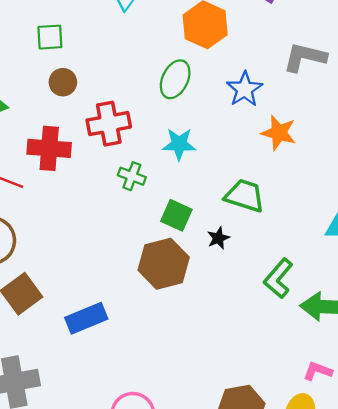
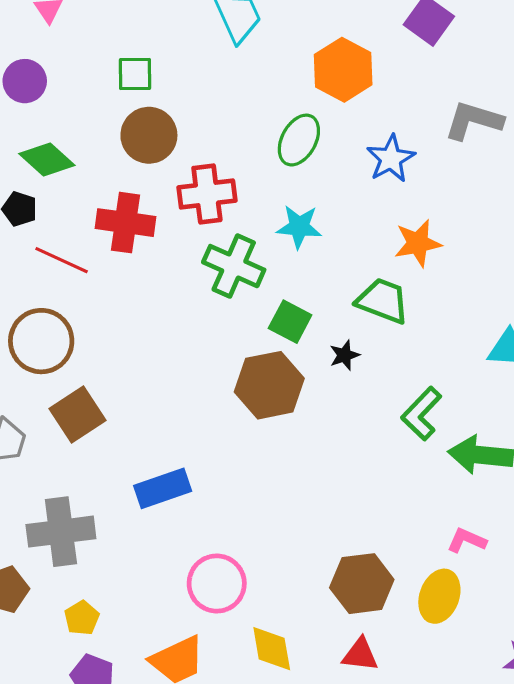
brown circle: (63, 82) -> (149, 135), size x1.5
orange star: (279, 133) -> (418, 243), moved, turned -30
green cross: (132, 176) -> (234, 266), size x1.6
blue rectangle: (86, 318) -> (163, 488), moved

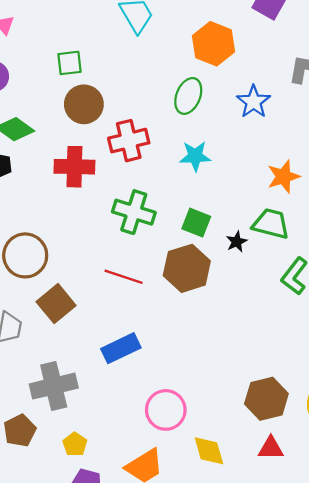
orange star: (418, 243) -> (283, 177), moved
red line: (62, 260) -> (124, 277), moved
green cross: (234, 266) -> (134, 212), moved
green trapezoid: (383, 301) -> (271, 224), moved

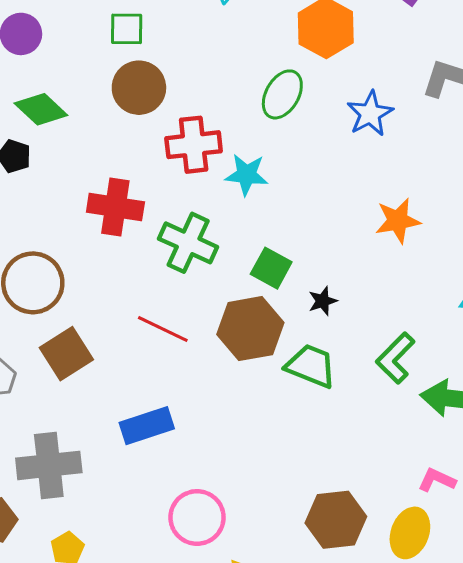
cyan star: (195, 156) -> (247, 175), moved
red cross: (74, 167) -> (115, 207), moved
green trapezoid: (271, 224) -> (311, 366), moved

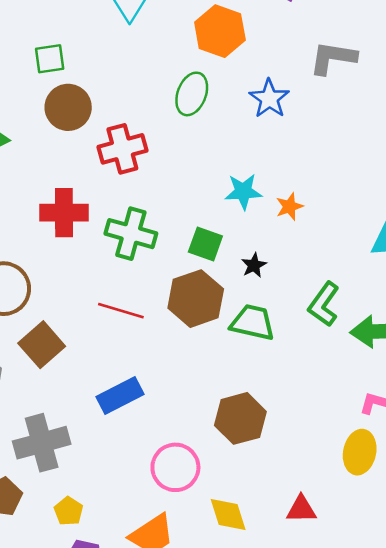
cyan star: (247, 175) -> (243, 192), moved
orange star: (398, 221) -> (289, 207), moved, size x0.7
brown hexagon: (336, 520) -> (240, 418), moved

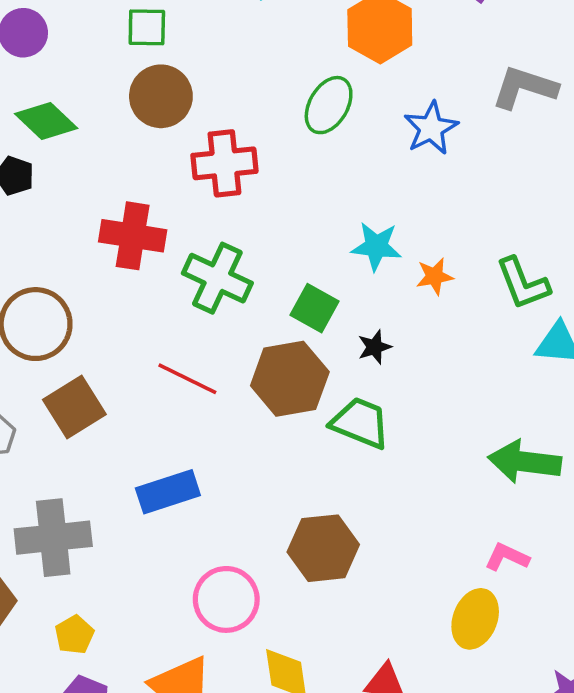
green L-shape: (324, 304) -> (523, 283), moved, turned -66

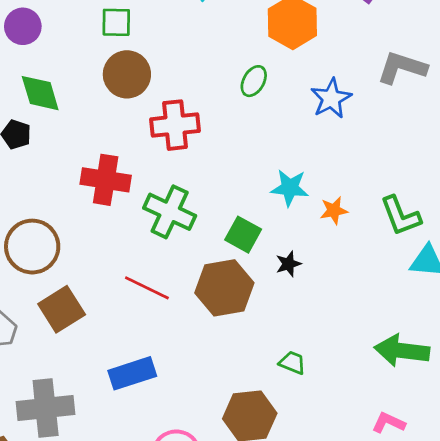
green ellipse: (329, 105) -> (254, 81), size x0.7
green diamond: (46, 121) -> (40, 93), turned 30
green trapezoid: (360, 423) -> (292, 363), moved, size x0.6

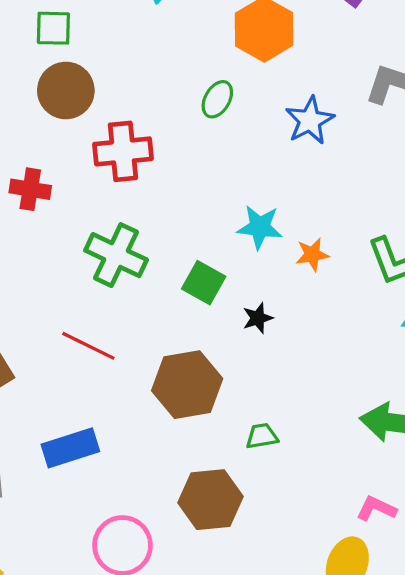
red cross: (106, 180) -> (30, 189), moved, size x0.7
brown hexagon: (224, 288) -> (187, 385), moved
green trapezoid: (292, 363) -> (262, 436), turned -32

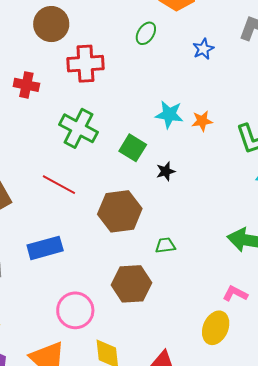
blue star: (310, 120) -> (203, 49), size x0.7
orange star: (312, 254) -> (202, 121), moved

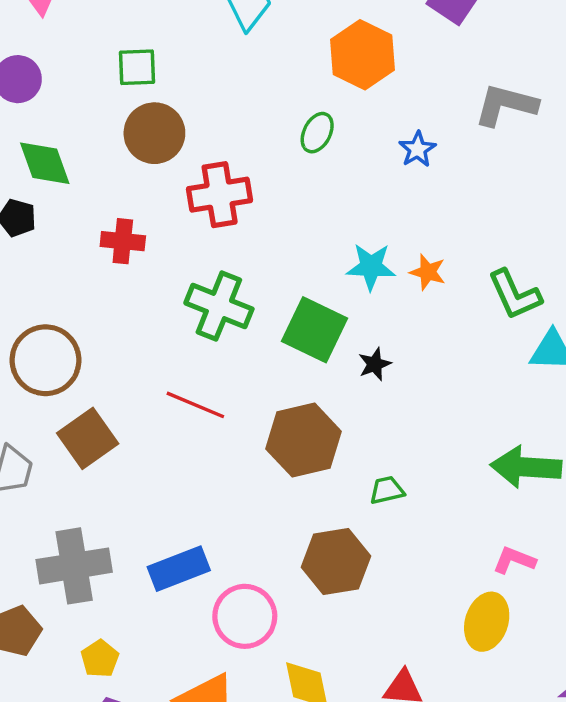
orange star: (202, 121) -> (428, 272), turned 30
green square: (133, 148) -> (314, 330), size x1.4
blue rectangle: (45, 248) -> (179, 569), moved

